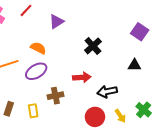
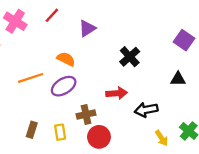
red circle: (95, 117) -> (99, 137), moved

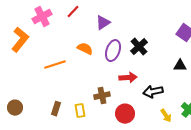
pink cross: (15, 21) -> (42, 17), turned 30
purple ellipse: (64, 86) -> (113, 51), moved, turned -40
red circle: (99, 137) -> (125, 114), moved

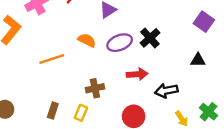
purple ellipse: (113, 51) -> (120, 43), turned 50
brown cross: (102, 96) -> (95, 88), moved
yellow rectangle: (80, 111) -> (81, 113), turned 32

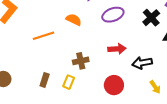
black cross: (150, 38) -> (151, 18), moved
purple ellipse: (120, 43) -> (113, 15), moved

